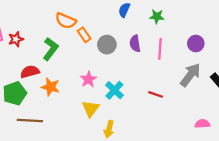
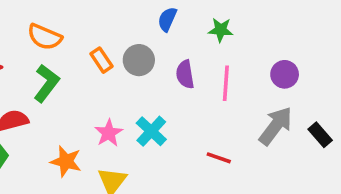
orange semicircle: (66, 21) -> (45, 37), moved
gray circle: (107, 45) -> (139, 60), moved
orange star: (50, 87) -> (66, 161), moved
cyan cross: (114, 90) -> (151, 131), moved

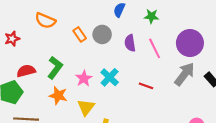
purple circle: (285, 74) -> (190, 43), size x1.6
green L-shape: (46, 83) -> (55, 68), moved
pink line: (226, 83) -> (155, 48), turned -30
red line: (219, 158) -> (146, 86), moved

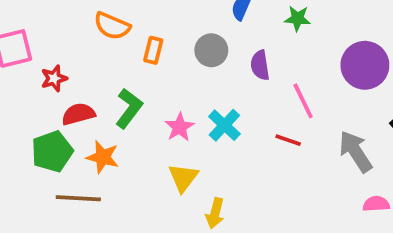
orange rectangle: (80, 34) -> (153, 50), moved, turned 48
red star: (12, 39) -> (54, 78), moved
pink line: (155, 48) -> (303, 101), moved
gray arrow: (185, 74) -> (356, 151), moved, turned -70
orange star: (58, 96) -> (103, 157), moved

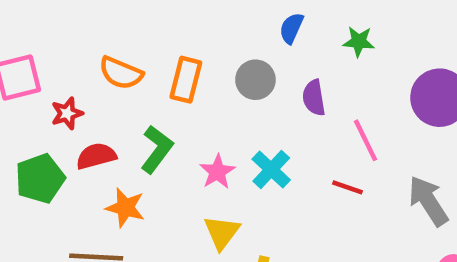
orange semicircle: (112, 26) -> (121, 73), moved
orange rectangle: (153, 50) -> (186, 80), size x1.4
green pentagon: (52, 151) -> (40, 178), moved

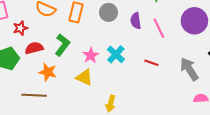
pink line: (365, 140) -> (159, 28), moved
yellow triangle: (222, 232) -> (84, 77), moved, turned -42

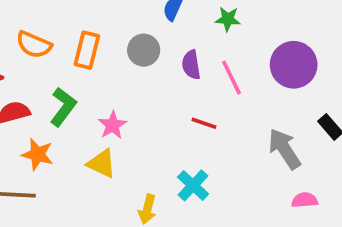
cyan cross: (116, 54) -> (193, 185), moved
red line: (151, 63) -> (204, 123), moved

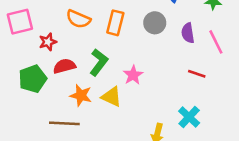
yellow triangle: (102, 164) -> (111, 97), moved

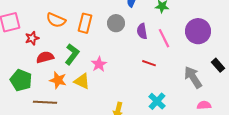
green pentagon: (33, 79) -> (21, 80), moved, turned -30
cyan cross: (189, 117) -> (157, 101), moved

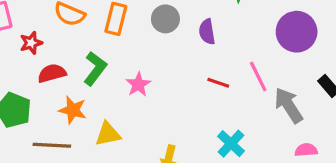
pink line: (164, 38) -> (258, 76), moved
yellow triangle: (82, 81) -> (108, 134), moved, turned -36

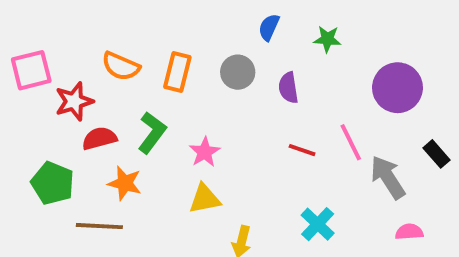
red star: (31, 43) -> (74, 101), size x1.4
yellow triangle: (108, 134) -> (205, 199), moved

